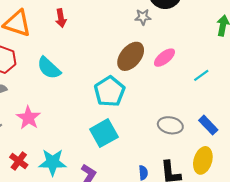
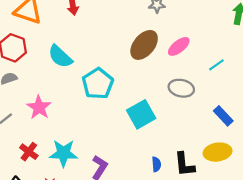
cyan pentagon: (110, 91) -> (98, 84), moved
gray ellipse: (170, 125) -> (181, 88), moved
cyan square: (104, 133) -> (141, 114), moved
yellow ellipse: (203, 160) -> (218, 152), turned 65

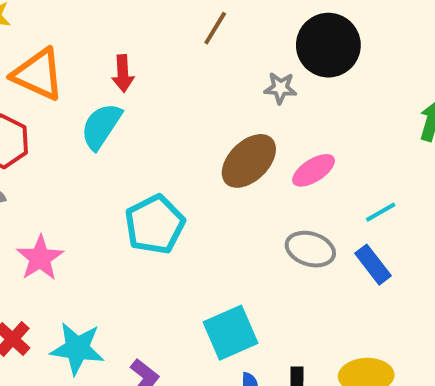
cyan semicircle: (60, 56) -> (101, 126), moved, turned 75
cyan square: (141, 114) -> (230, 333), moved
blue rectangle: (223, 116) -> (373, 265), moved

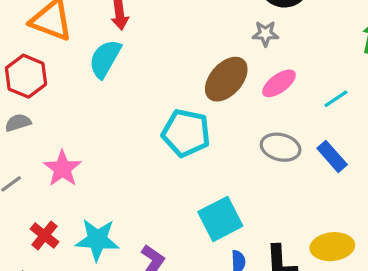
gray star: (280, 88) -> (265, 34), moved
cyan line: (381, 212) -> (336, 99), moved
cyan pentagon: (155, 224) -> (186, 133), moved, turned -30

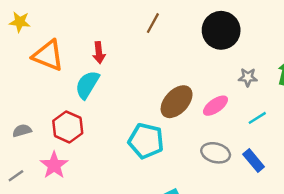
gray star: (265, 34) -> (248, 77), moved
red hexagon: (26, 76) -> (68, 127), moved

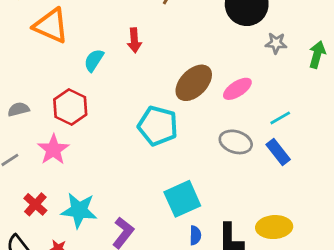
red arrow: (99, 53) -> (134, 40), moved
gray star: (248, 77) -> (276, 43), moved
cyan semicircle: (87, 85) -> (94, 60), size x0.7
cyan line: (257, 118) -> (280, 118), moved

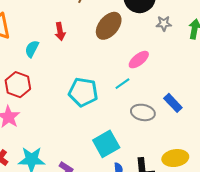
brown ellipse: (194, 83) -> (109, 26), moved
cyan line: (280, 118) -> (122, 84), moved
gray ellipse: (236, 142) -> (143, 112), moved

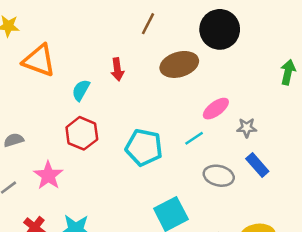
gray star: (164, 23) -> (247, 128), moved
brown ellipse: (109, 26) -> (179, 64), turned 32
red hexagon: (18, 85) -> (82, 133), moved

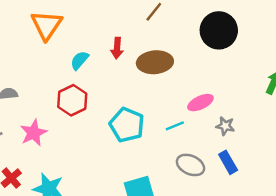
orange triangle: (39, 60) -> (47, 25), turned 32
brown ellipse: (179, 64) -> (155, 62), moved

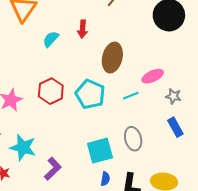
brown ellipse: (155, 62) -> (112, 58), moved, turned -72
red hexagon: (72, 100) -> (51, 91), moved
gray ellipse: (190, 165) -> (133, 139), moved, turned 50

